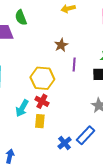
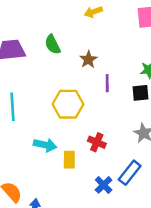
green semicircle: (21, 18) -> (53, 44), moved
red cross: (42, 101) -> (97, 142), moved
cyan arrow: (22, 108) -> (45, 145), turned -102

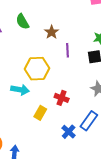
cyan arrow: (45, 145) -> (20, 90), moved
yellow rectangle: (69, 160) -> (40, 113), turned 32

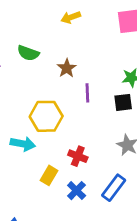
green semicircle: (22, 22) -> (28, 53), turned -42
blue cross: (69, 132) -> (77, 191), moved

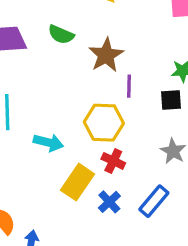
brown star: (67, 68) -> (106, 55), size x1.5
yellow hexagon: (46, 116) -> (104, 123), moved
yellow rectangle: (49, 175) -> (78, 182), size x1.5

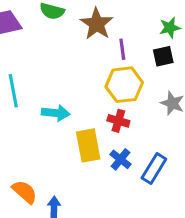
yellow hexagon: (104, 123) -> (124, 85), moved
yellow rectangle: (78, 182) -> (88, 145), turned -36
blue rectangle: (154, 201) -> (154, 169), moved

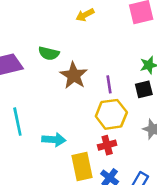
brown star: (97, 24) -> (74, 75), moved
red cross: (118, 121) -> (107, 145), turned -30

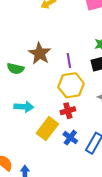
green semicircle: (49, 53) -> (16, 69), moved
yellow rectangle: (82, 166) -> (47, 129), turned 50

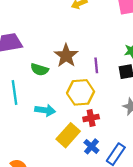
yellow hexagon: (71, 85) -> (81, 92), moved

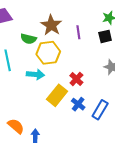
yellow hexagon: (81, 92) -> (48, 53), moved
red cross: (91, 118) -> (76, 79), turned -32

